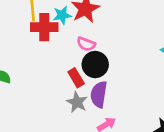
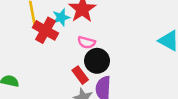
red cross: (44, 27) -> (45, 30), turned 35

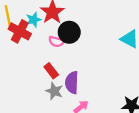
black circle: (97, 61) -> (69, 32), moved

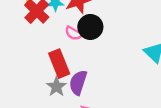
red rectangle: (51, 71) -> (59, 64), size x1.5

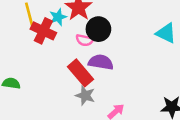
purple semicircle: (78, 83) -> (101, 62), moved, turned 100

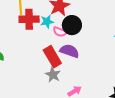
cyan star: (58, 17) -> (47, 22), moved
red cross: (43, 31) -> (29, 19), turned -36

